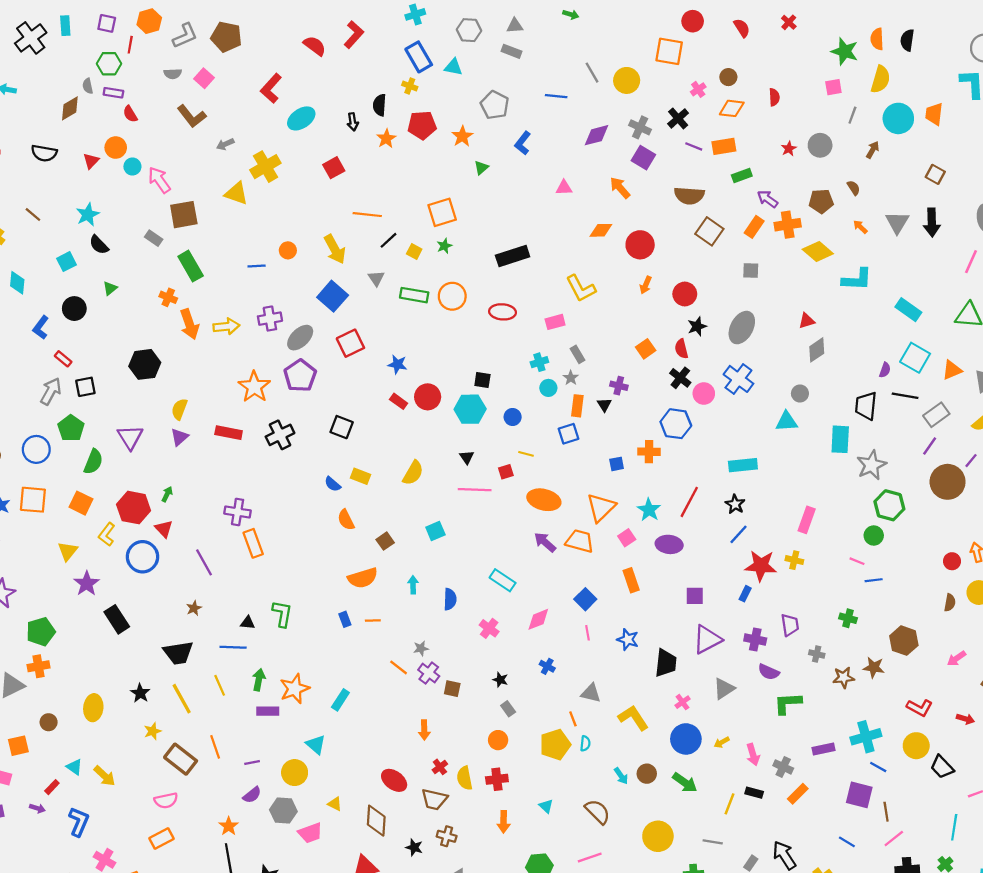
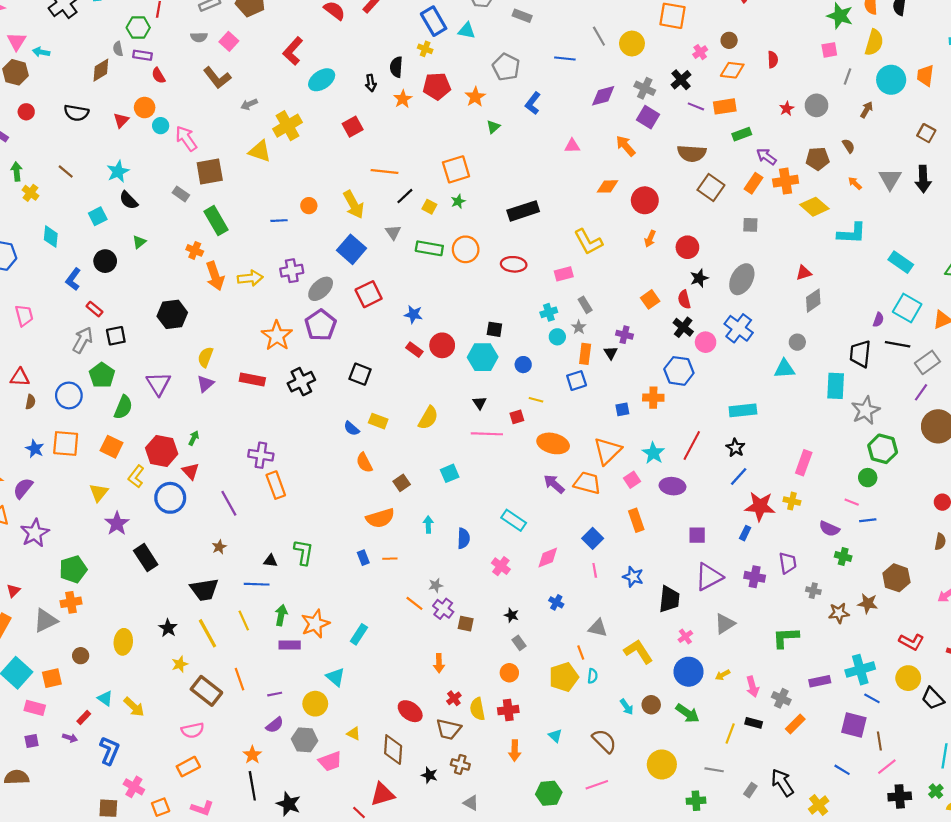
purple semicircle: (769, 672) -> (829, 529), moved

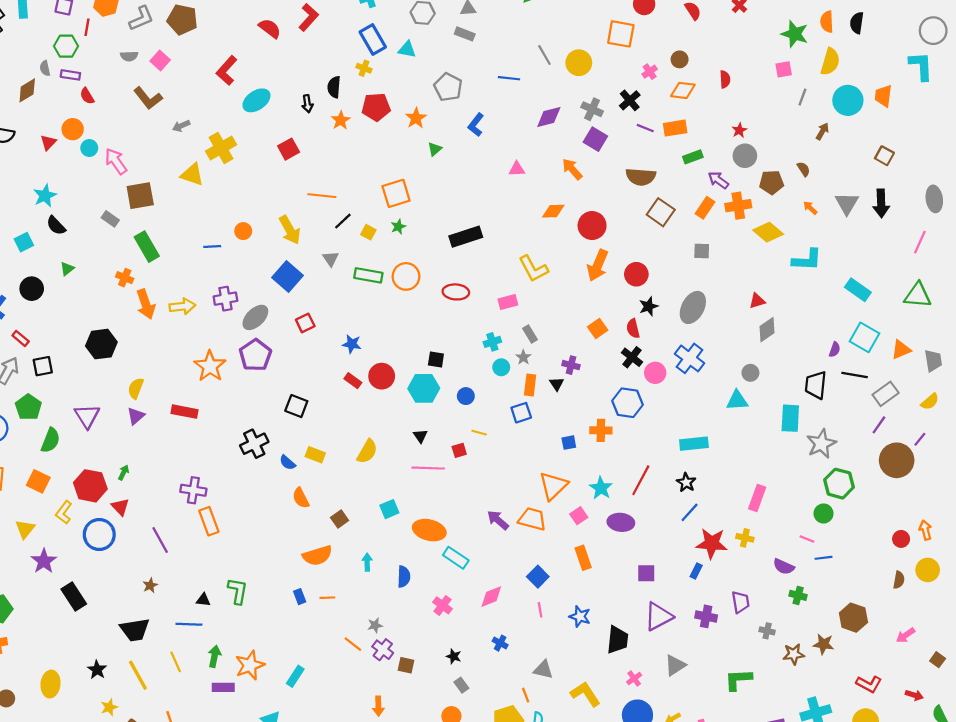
gray circle: (816, 105) -> (745, 156), moved
orange arrow: (650, 239) -> (598, 265), size x1.8
red square: (369, 294) -> (305, 323), size x0.7
black cross: (301, 382) -> (254, 444), moved
orange ellipse: (553, 443) -> (429, 530), moved

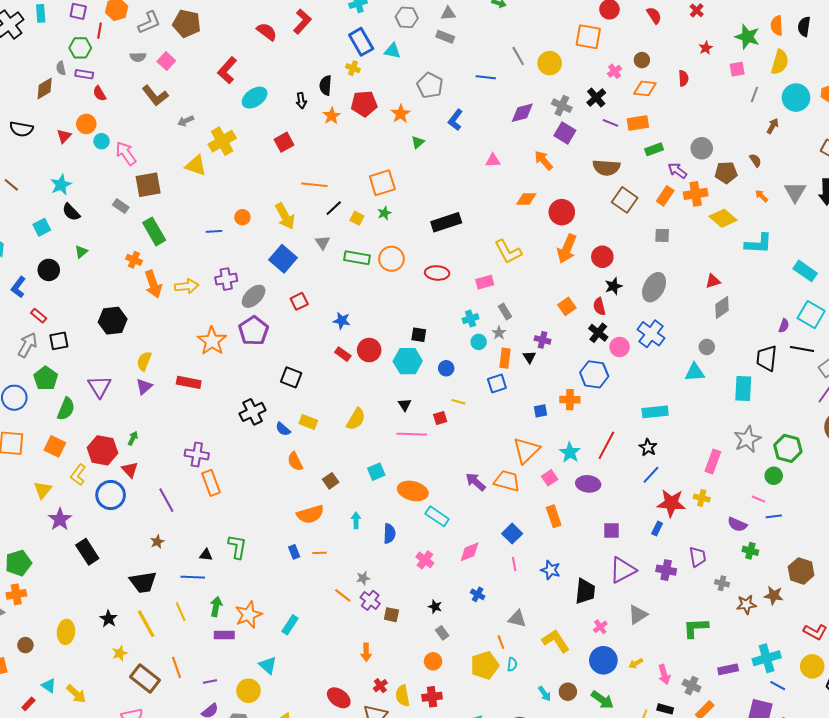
red star: (739, 130) -> (706, 48), moved
gray star: (821, 444) -> (747, 439), moved

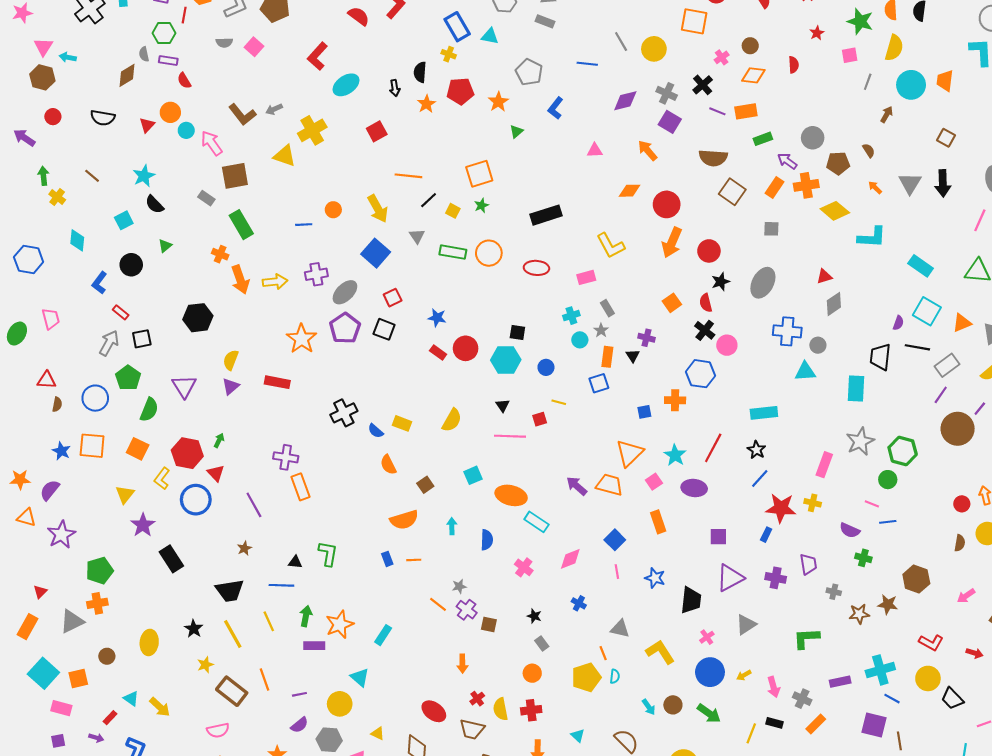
brown L-shape: (155, 96) -> (242, 114), moved
blue cross: (651, 334) -> (787, 331), moved, turned -32
black square: (291, 377) -> (384, 329), moved

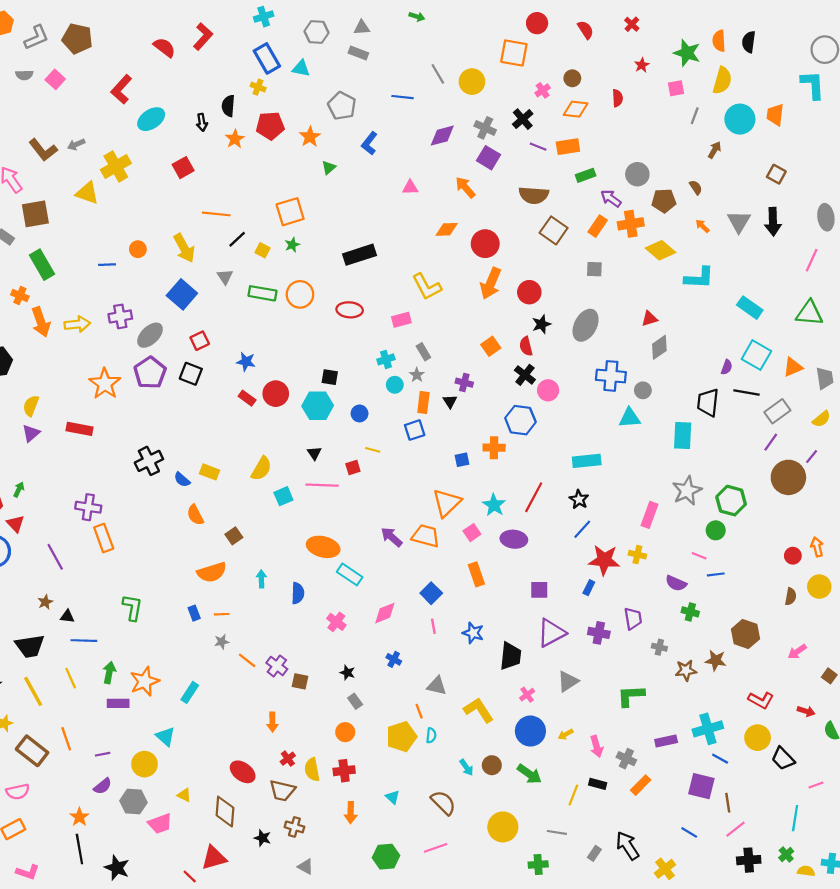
cyan square: (473, 475) -> (283, 496), moved
black triangle: (295, 562) -> (67, 616), moved
gray star: (459, 586) -> (222, 642), moved

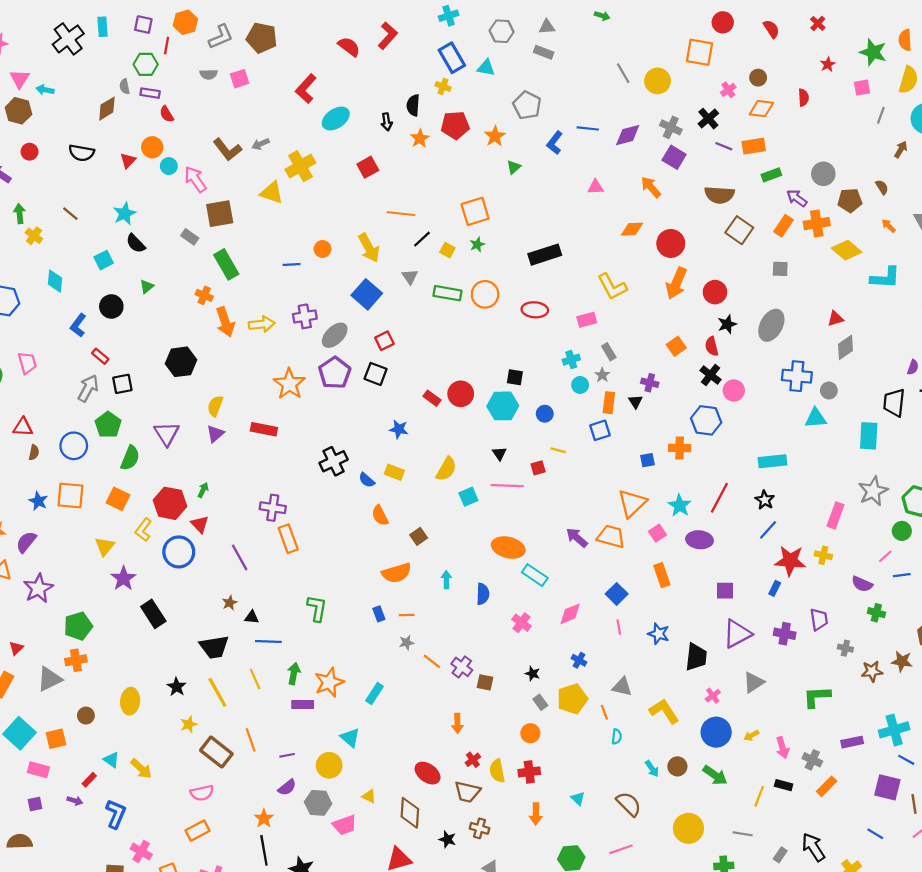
pink square: (55, 79) -> (240, 79), turned 30
blue line: (403, 97) -> (588, 128), moved
blue star: (246, 362) -> (399, 429), moved
pink line: (699, 556) -> (885, 556), turned -64
yellow pentagon: (401, 737) -> (572, 699), moved

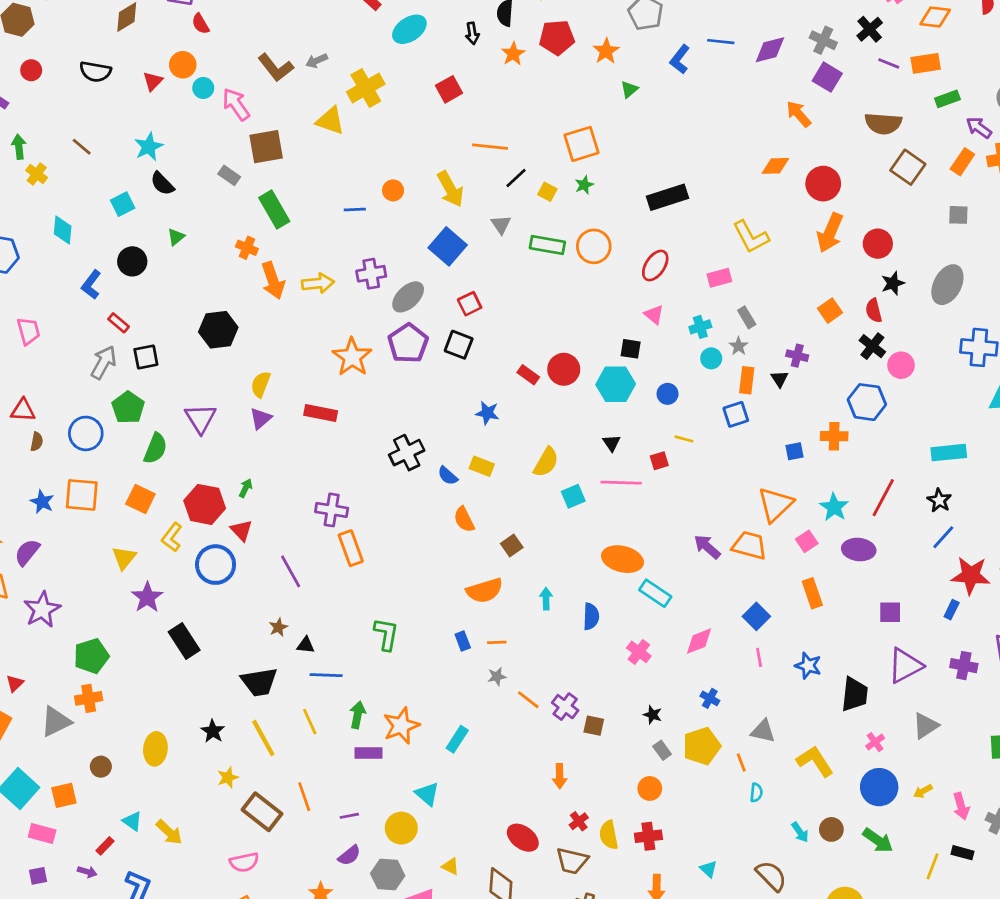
pink triangle: (596, 187) -> (654, 315), moved, turned 42
red ellipse: (535, 310) -> (655, 265), turned -60

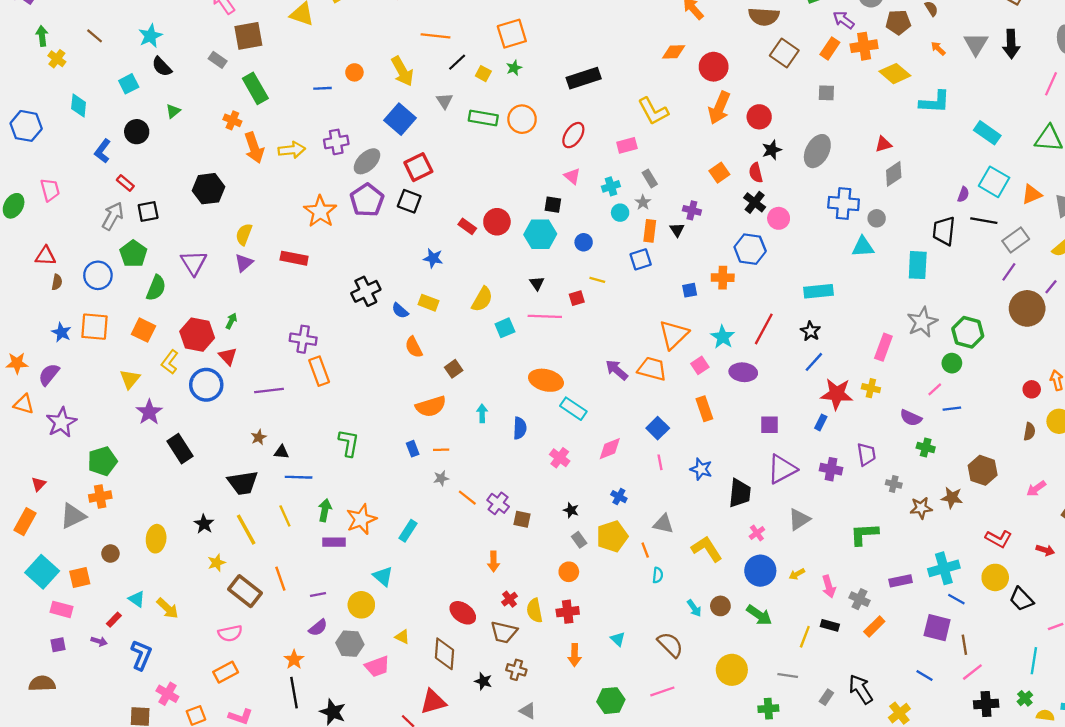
red square: (470, 304) -> (418, 167), size x1.4
purple line: (291, 571) -> (269, 390), turned -68

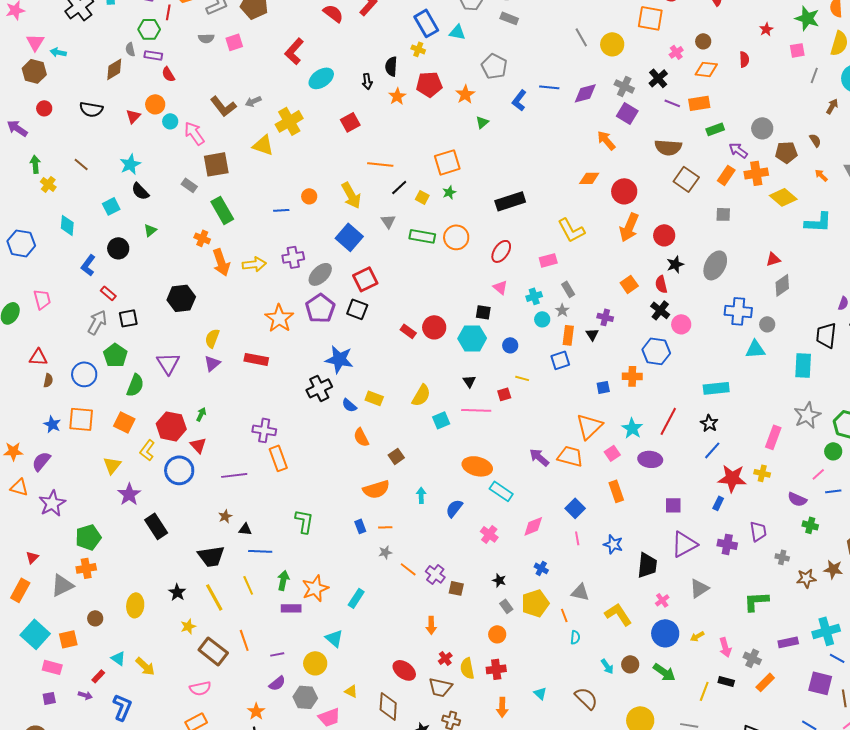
blue star: (433, 258) -> (339, 359), moved, size x1.6
blue semicircle: (520, 428) -> (454, 508), turned -144

